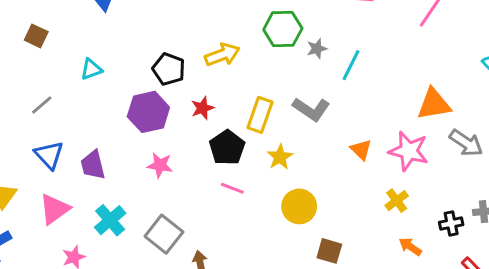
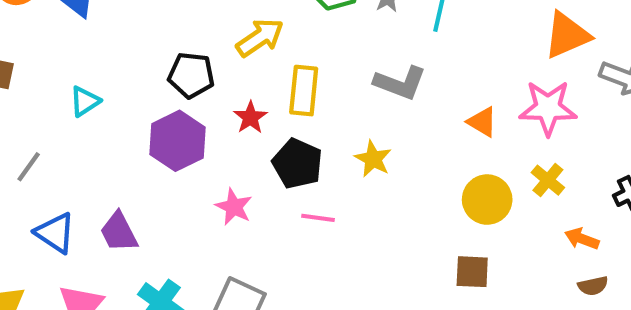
yellow rectangle: (260, 115) -> (304, 91), moved
pink star: (160, 165) -> (234, 207), moved, turned 30
yellow circle: (299, 206) -> (487, 200), moved

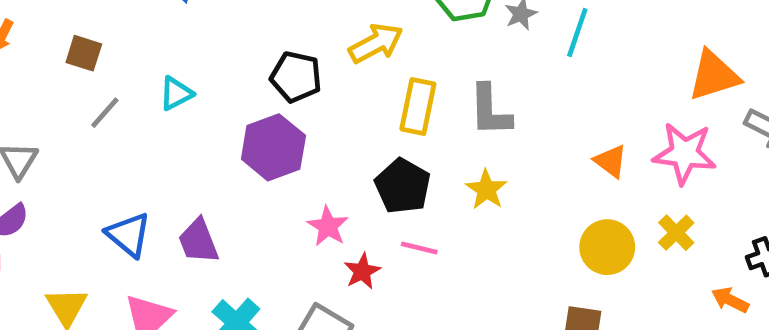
gray L-shape: (400, 83) -> (490, 110), moved, turned 62
red star: (250, 117) -> (362, 271), moved
gray line: (29, 167) -> (105, 113), moved
orange arrow: (582, 239) -> (730, 300), moved

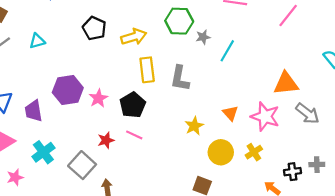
black pentagon: (296, 77) -> (94, 28), moved
yellow rectangle: (418, 106) -> (147, 70), turned -30
purple hexagon: (273, 147) -> (68, 90), moved
yellow star: (486, 190) -> (194, 126), moved
pink star: (328, 226) -> (98, 98), moved

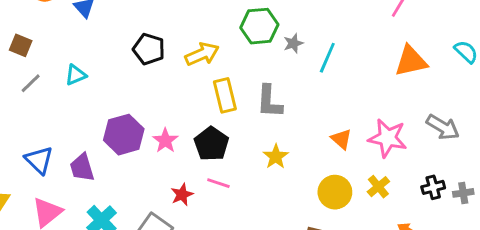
orange triangle: (286, 83) -> (411, 61), moved
yellow star: (194, 126) -> (276, 157), moved
black cross: (293, 172) -> (433, 187), moved

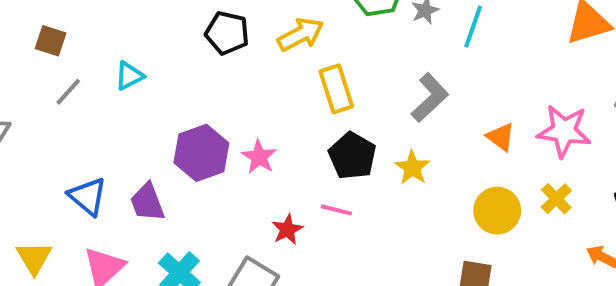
gray L-shape: (269, 101) -> (430, 98), moved, turned -132
black pentagon: (211, 144) -> (352, 156), moved

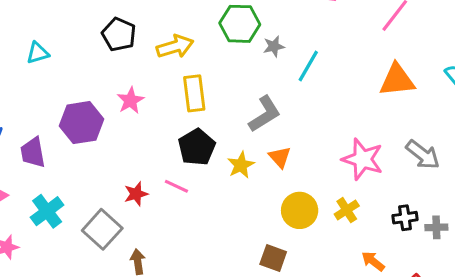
orange triangle: (501, 137) -> (280, 157), moved
pink star: (259, 157) -> (130, 101), moved

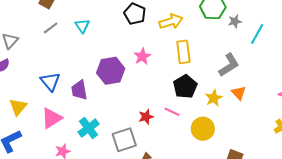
cyan triangle: (38, 53) -> (82, 26), turned -49
yellow circle: (300, 210) -> (203, 129), moved
gray square: (102, 229) -> (124, 140), turned 30

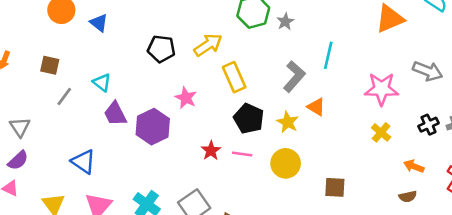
cyan line: (257, 34) -> (328, 55), moved
purple trapezoid: (79, 90) -> (115, 114), moved
red star: (146, 117) -> (211, 151), moved

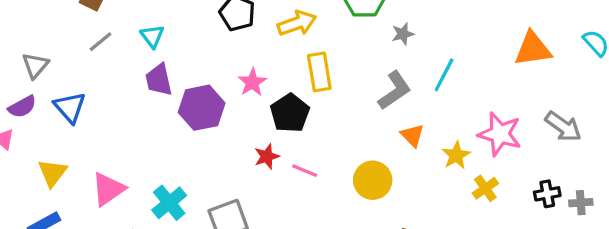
gray star: (285, 22) -> (403, 34), moved
black pentagon: (249, 119) -> (290, 113), moved
yellow star: (288, 122) -> (456, 155), moved
blue triangle: (83, 162) -> (70, 107), moved
yellow circle: (286, 163) -> (373, 180), moved

